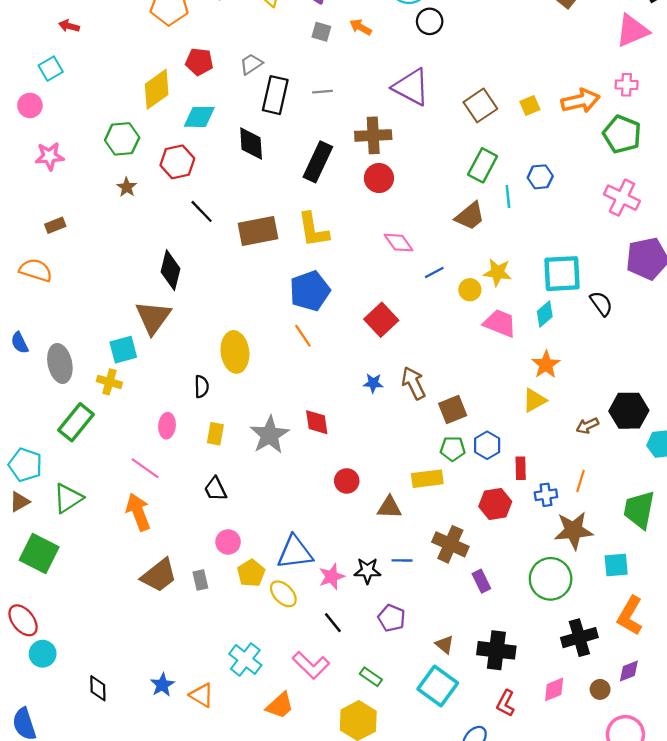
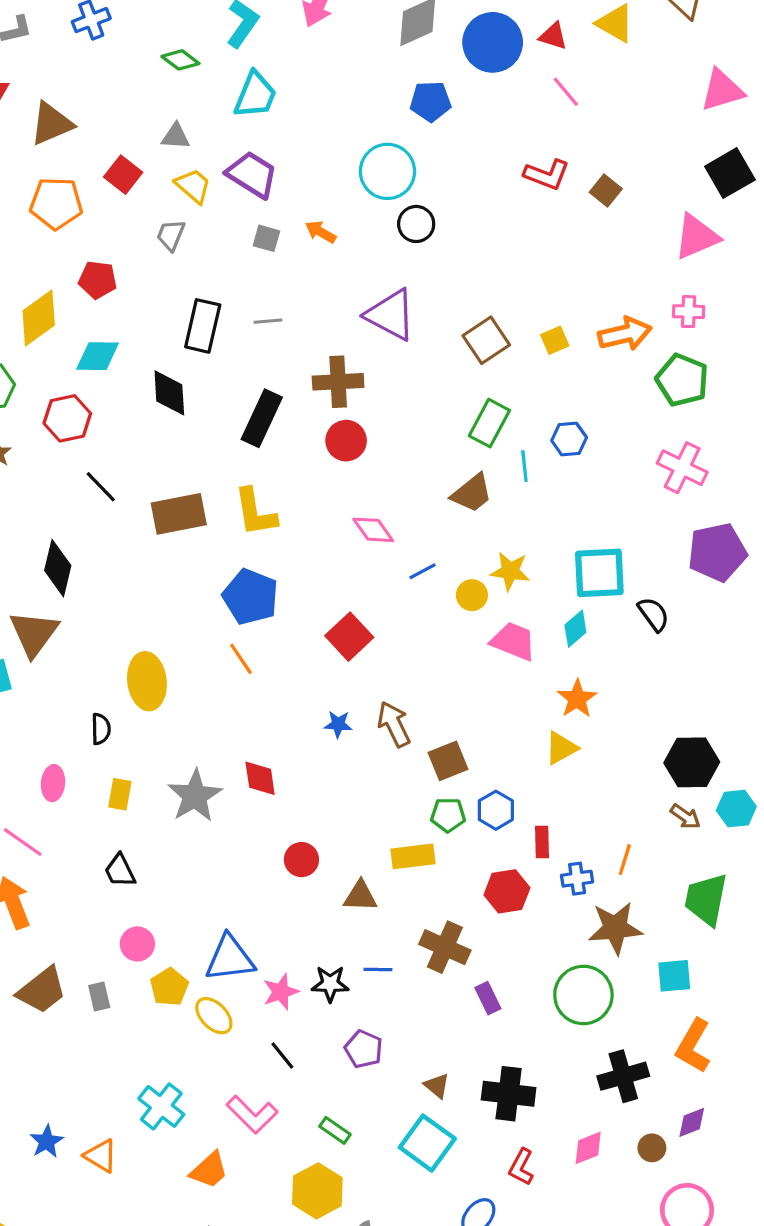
gray trapezoid: (251, 64) -> (171, 235), moved, turned -35
blue pentagon: (310, 291) -> (251, 597), turned -30
brown arrow: (587, 426) -> (685, 817), moved, turned -120

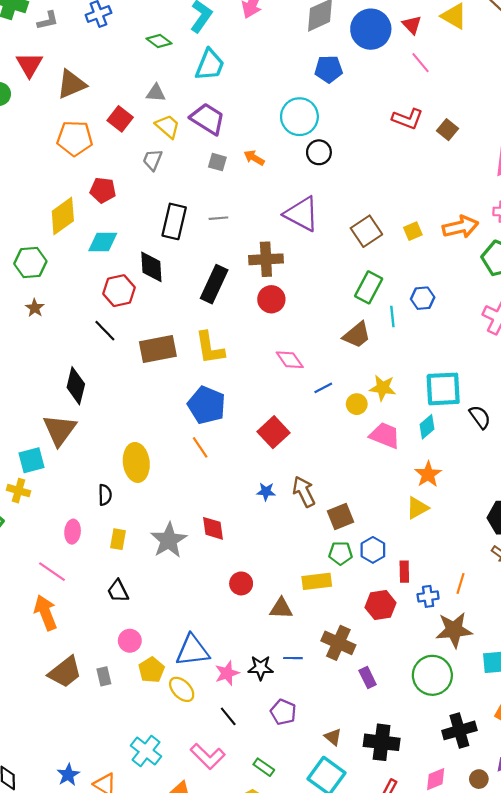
red triangle: (553, 36) -> (412, 25), turned 30
red hexagon: (67, 418) -> (119, 291), moved

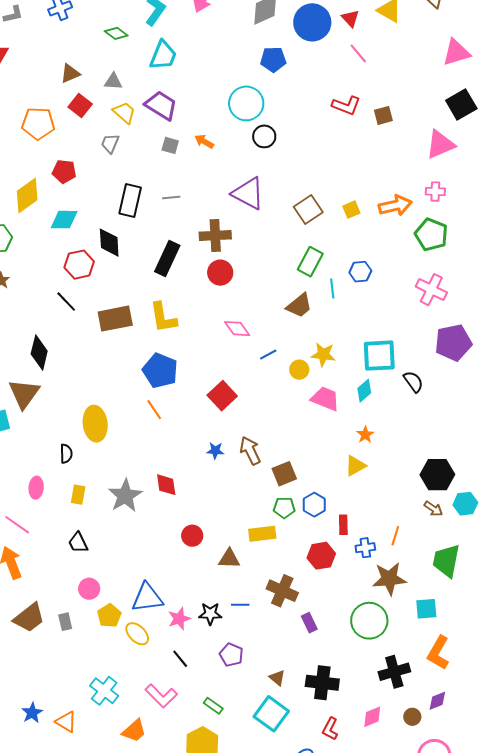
brown triangle: (71, 84) -> (70, 73), moved, size x0.7
brown square: (448, 130) -> (383, 115), turned 36
orange star: (428, 474) -> (365, 435), size x0.7

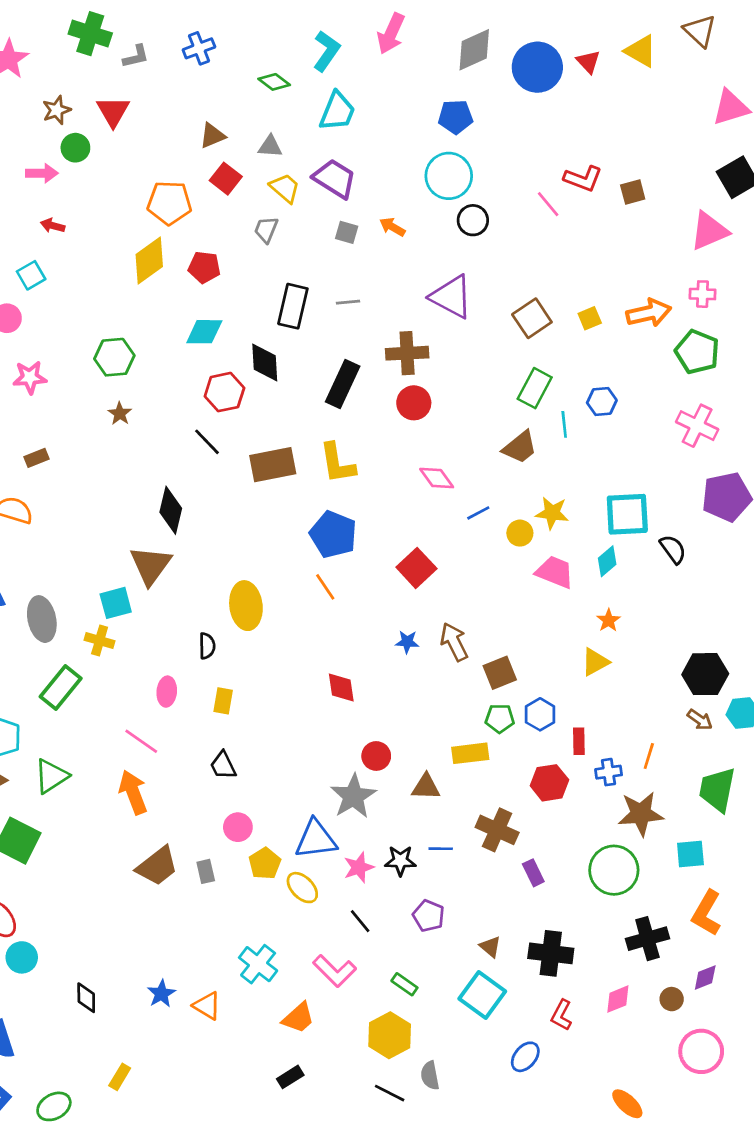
pink line: (358, 53) -> (548, 204), moved
blue pentagon: (273, 59) -> (455, 117), moved
yellow diamond: (27, 196) -> (149, 260), moved
gray star: (125, 496) -> (353, 796), moved

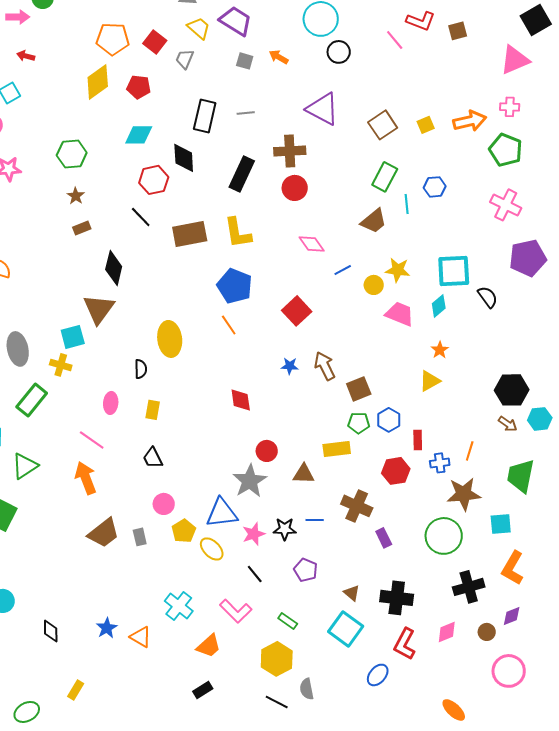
red square: (226, 179) -> (155, 42), moved
brown rectangle: (36, 458) -> (82, 228), moved
red L-shape: (562, 1015) -> (405, 644), size x1.4

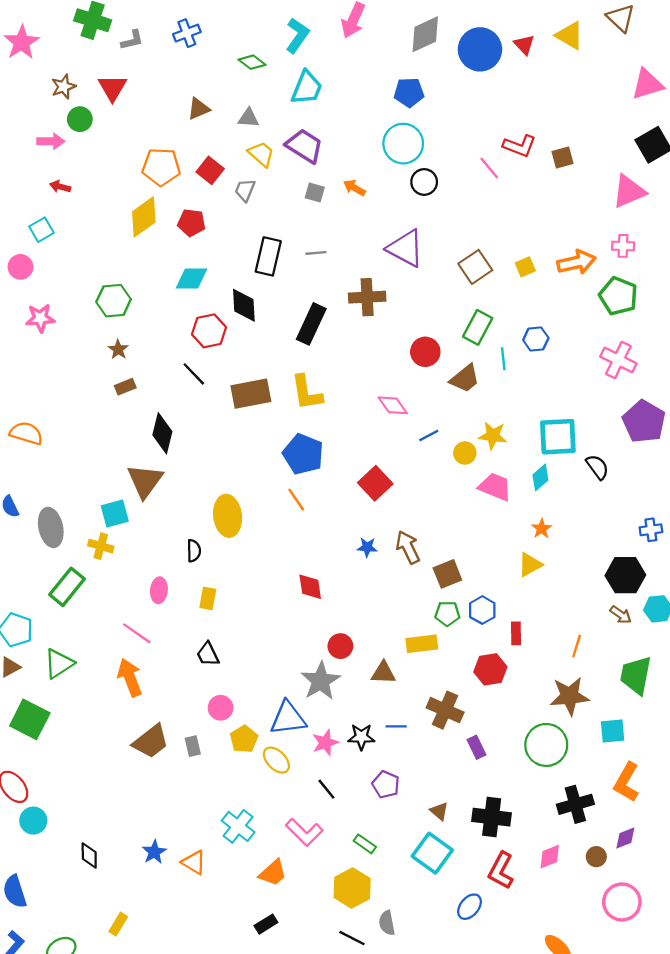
red circle: (295, 188) -> (425, 352), moved
purple pentagon: (528, 258) -> (644, 422), turned -30
blue cross: (440, 463) -> (651, 530), moved

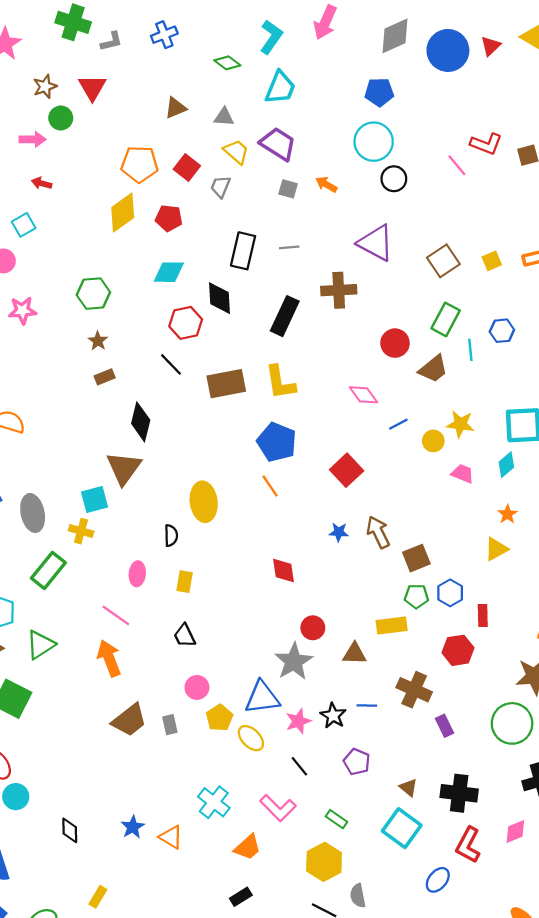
red triangle: (524, 45) -> (491, 46), turned 30
pink trapezoid: (495, 487) -> (463, 474), size x0.7
black star: (361, 737) -> (333, 716), turned 30

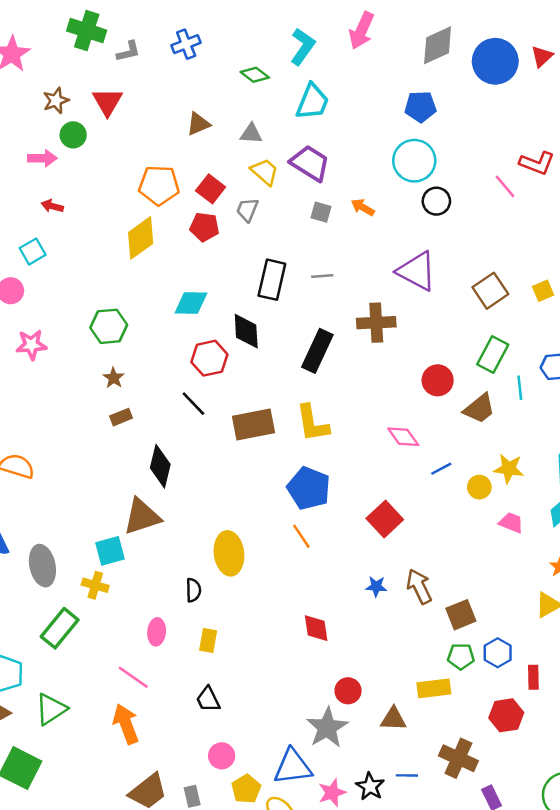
red pentagon: (169, 218) -> (204, 227), moved
brown triangle: (124, 468) -> (142, 517), turned 36

